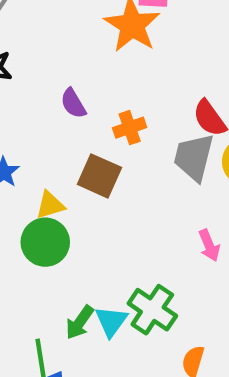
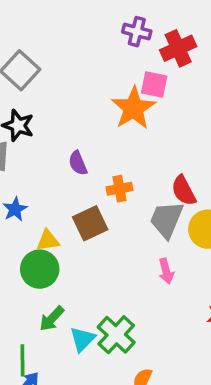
brown square: (99, 176) -> (90, 223), turned 32
pink arrow: (209, 245) -> (166, 271), moved
green arrow: (80, 322) -> (52, 319), moved

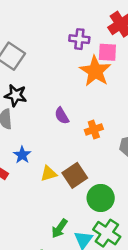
purple cross: (137, 32) -> (79, 39), moved
brown square: (90, 223) -> (75, 175), moved
green circle: (40, 269) -> (101, 198), moved

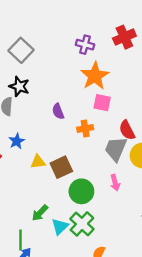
pink square: (107, 52) -> (102, 103), moved

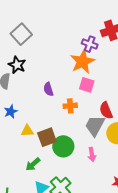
purple cross: (85, 45) -> (90, 44), moved
green circle: (81, 191) -> (63, 146), moved
green arrow: (40, 213) -> (33, 164), moved

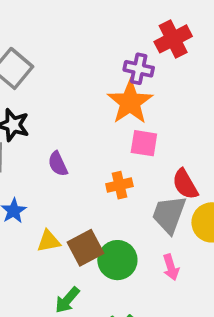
purple semicircle: (48, 89) -> (58, 164), moved

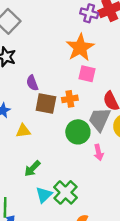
purple cross: (139, 69) -> (89, 13), moved
brown square: (86, 248) -> (46, 103), moved, turned 35
green circle: (117, 260) -> (78, 132), moved

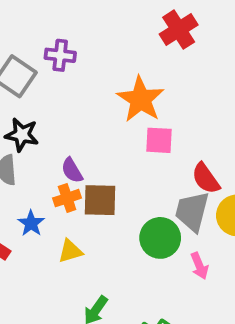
purple cross: (89, 13) -> (60, 55), moved
orange cross: (70, 99) -> (67, 198), moved

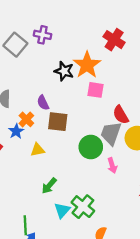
red cross: (179, 30) -> (114, 40), moved, turned -30
black star: (22, 135) -> (64, 71), moved
orange cross: (67, 198) -> (26, 119), moved, turned -32

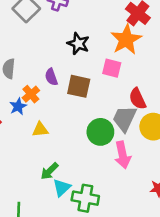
orange star: (87, 65) -> (126, 39), moved
brown square: (58, 122) -> (79, 86), moved
pink arrow: (112, 165) -> (123, 155), size x1.5
green cross: (83, 207) -> (85, 198), turned -35
cyan triangle: (62, 210) -> (62, 188), moved

